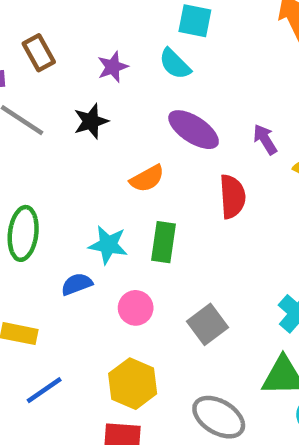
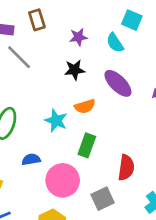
black star: (91, 121) -> (75, 70), moved
red semicircle: (232, 197) -> (126, 168), moved
cyan star: (108, 245) -> (56, 120), moved
pink circle: (136, 308) -> (63, 180), size x1.6

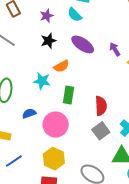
gray square: (103, 199) -> (101, 131), moved

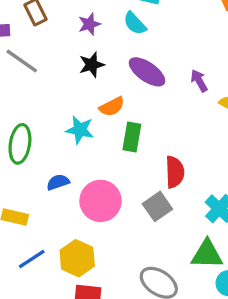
green rectangle: (68, 95) -> (132, 137), moved
gray square: (101, 131) -> (157, 206), moved
yellow hexagon: (54, 159) -> (77, 258), moved

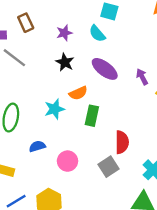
black star: (92, 65) -> (65, 62), turned -30
cyan star: (80, 130) -> (54, 109), turned -30
pink circle: (101, 201) -> (67, 161), size x0.7

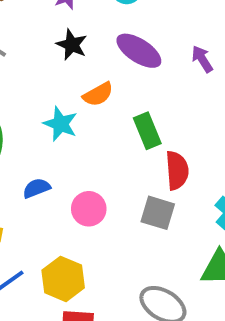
cyan star: (54, 109) -> (60, 124), turned -30
green rectangle: (92, 116) -> (147, 131), moved, turned -30
gray square: (109, 167) -> (158, 213), turned -36

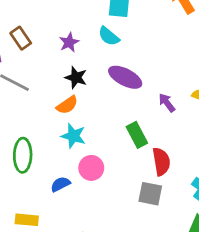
purple arrow: (202, 59) -> (167, 103), moved
orange semicircle: (98, 94) -> (67, 105), moved
pink circle: (89, 209) -> (91, 168), moved

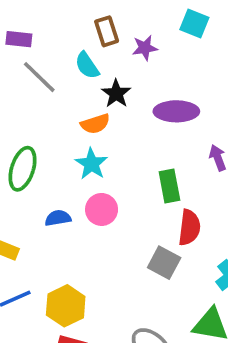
cyan semicircle: (109, 36) -> (87, 65), moved
brown rectangle: (21, 38) -> (107, 31), moved
purple star: (69, 42) -> (145, 48), moved
purple ellipse: (125, 77) -> (176, 111), turned -44

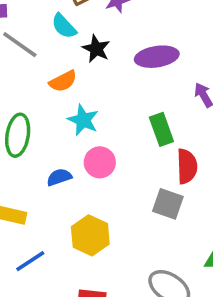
orange semicircle: (95, 124) -> (63, 81), moved
yellow hexagon: (66, 306) -> (90, 235), moved

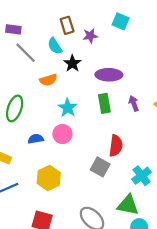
cyan star: (83, 120) -> (68, 108), moved
green rectangle: (161, 129) -> (104, 103), moved

